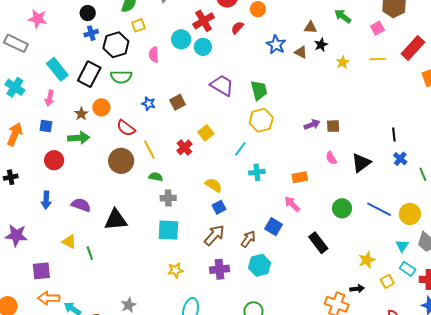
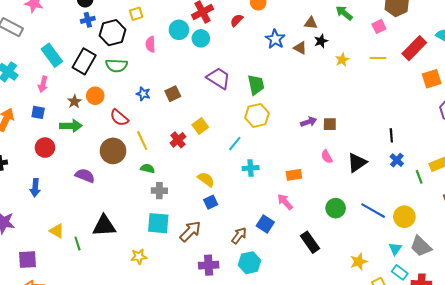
purple semicircle: (81, 205) -> (85, 176), moved
black triangle: (116, 220) -> (104, 226), moved
brown arrow: (214, 235) -> (190, 231), moved
yellow star: (175, 270) -> (139, 257), moved

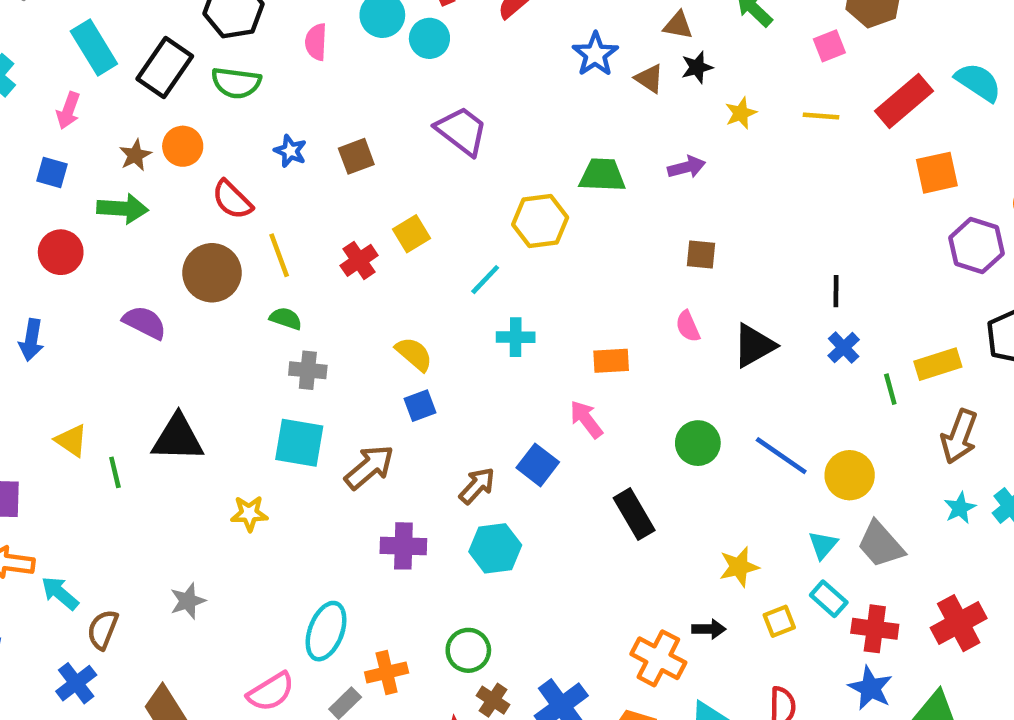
green trapezoid: (256, 85) -> (602, 175), moved, turned -80
purple arrow: (309, 122) -> (687, 167), moved

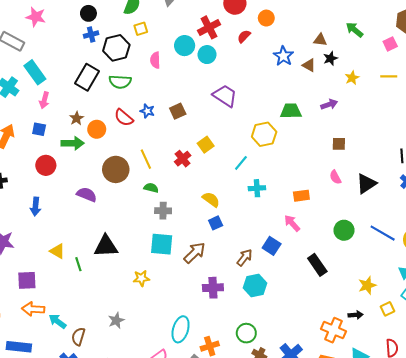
cyan rectangle: (94, 48) -> (35, 72), moved
orange circle: (183, 146) -> (97, 129), moved
red semicircle: (232, 200) -> (124, 118), moved

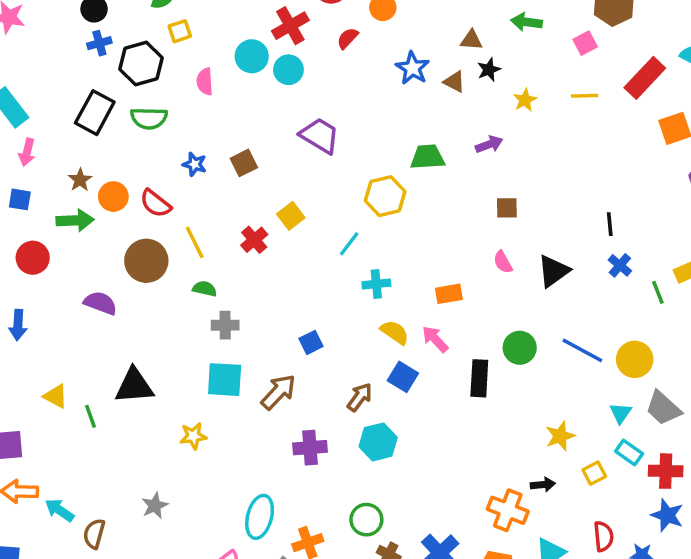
green arrow: (355, 30) -> (527, 22), turned -30
red semicircle: (124, 118) -> (156, 203), moved
yellow semicircle: (211, 199) -> (395, 332), moved
black rectangle: (317, 265) -> (479, 378), moved, turned 40

